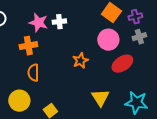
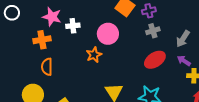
white cross: (59, 22) -> (73, 26), moved
pink circle: (108, 40) -> (108, 34), moved
red ellipse: (122, 64) -> (155, 60), moved

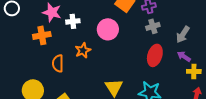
orange star: (94, 55) -> (83, 50), moved
red ellipse: (155, 60) -> (155, 55), turned -40
orange semicircle: (47, 67) -> (58, 63), moved

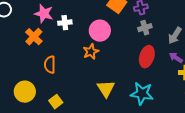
orange cross: (42, 35) -> (34, 37), turned -36
orange star: (83, 50) -> (91, 52), moved

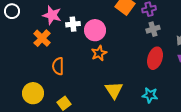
pink circle: (100, 31) -> (95, 30), moved
cyan star: (142, 94) -> (150, 95), size x0.7

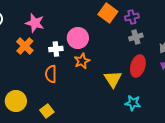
white cross: (73, 24) -> (56, 49), moved
orange semicircle: (58, 66) -> (51, 74), moved
yellow triangle: (114, 90) -> (113, 79), moved

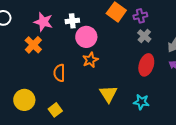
gray cross: (136, 37) -> (144, 36), turned -32
white cross: (56, 49) -> (72, 21), moved
yellow triangle: (113, 79) -> (108, 94), moved

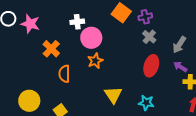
pink star: (43, 22) -> (30, 24), moved
orange cross: (33, 45) -> (51, 49), moved

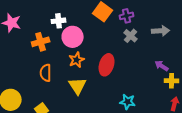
gray arrow: (179, 45) -> (161, 31), moved, turned -126
orange cross: (51, 49) -> (41, 42), moved, turned 30
red ellipse: (151, 66) -> (107, 65), moved
yellow triangle: (113, 95) -> (78, 86), moved

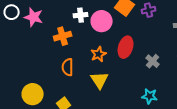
gray cross: (131, 36) -> (153, 61), moved
pink circle: (73, 37) -> (102, 21), moved
red ellipse: (107, 65) -> (126, 47), moved

